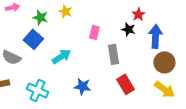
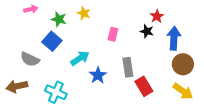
gray rectangle: (113, 54) -> (128, 67), moved
blue star: (82, 86) -> (98, 75), moved, turned 30

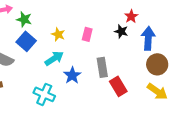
yellow star: (84, 13) -> (58, 34), moved
green star: (59, 19) -> (24, 19), moved
cyan cross: (56, 92) -> (44, 94), moved

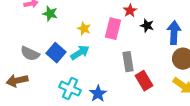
red star: (131, 16) -> (130, 11), moved
pink rectangle: (87, 34) -> (113, 29), size x1.5
blue square: (26, 41) -> (56, 53), moved
blue star: (72, 75) -> (98, 94), moved

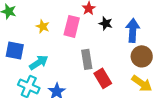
blue square: (56, 53) -> (15, 50), turned -30
cyan arrow: (80, 53) -> (39, 62), moved

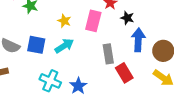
blue arrow: (133, 30) -> (138, 40), moved
cyan arrow: (39, 62) -> (64, 46), moved

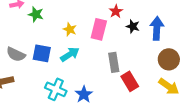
blue arrow: (138, 40) -> (157, 28), moved

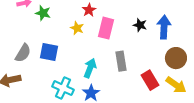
red star: (116, 11) -> (89, 10), moved
gray semicircle: (16, 54) -> (23, 53), turned -84
cyan arrow: (70, 54) -> (90, 68), moved, turned -36
red rectangle: (130, 81) -> (150, 80), moved

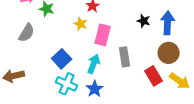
pink rectangle: (106, 28) -> (103, 35), moved
blue square: (49, 52) -> (62, 59), moved, turned 36
gray semicircle: (23, 53) -> (27, 33), moved
brown circle: (176, 58) -> (169, 53), moved

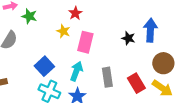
black star: (144, 21) -> (128, 38), moved
brown circle: (169, 53) -> (163, 63), moved
gray rectangle: (125, 57) -> (107, 77), moved

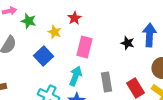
yellow star: (63, 31) -> (54, 32), moved
blue square: (44, 66) -> (44, 56), moved

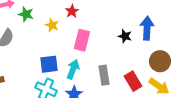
blue square: (44, 56) -> (49, 64), moved, turned 36

